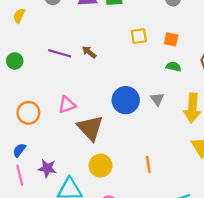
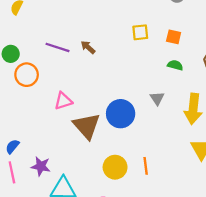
blue circle: (126, 100) -> (121, 114), moved
orange circle: (28, 113) -> (27, 75), moved
yellow circle: (101, 166) -> (115, 167), moved

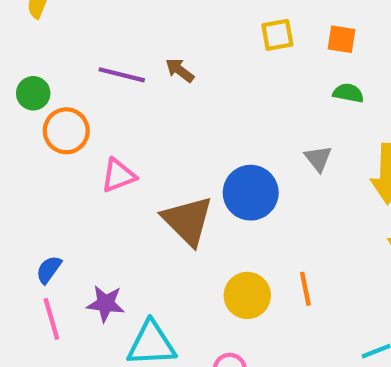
pink triangle: (63, 101) -> (118, 175), moved

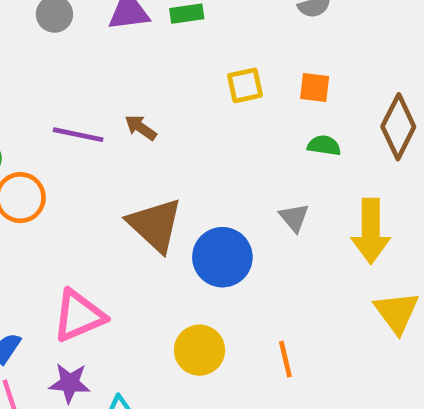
pink triangle: (118, 175) -> (79, 316), moved, size x1.4
brown triangle: (188, 221) -> (155, 225), moved
yellow circle: (247, 295) -> (200, 350), moved

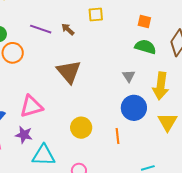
yellow square: (245, 85) -> (96, 15), moved
green semicircle: (324, 145) -> (145, 47), size x1.5
blue circle: (222, 257) -> (134, 108), moved

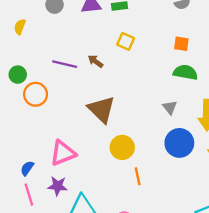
yellow square: (96, 15) -> (126, 41), turned 35
yellow circle: (81, 128) -> (122, 147), moved
orange line: (117, 136) -> (138, 176), moved

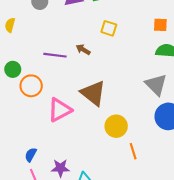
gray triangle: (170, 107) -> (156, 85), size x1.6
pink triangle: (63, 153) -> (60, 110), moved

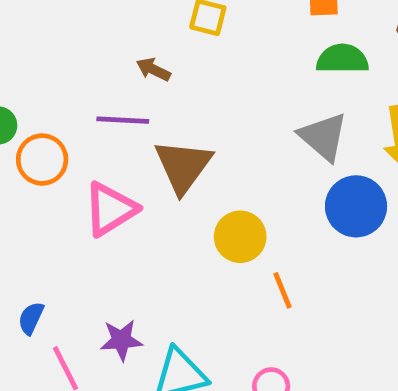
purple line: (55, 55) -> (123, 120), moved
brown triangle: (93, 93) -> (183, 166), turned 32
blue semicircle: (31, 155) -> (31, 318), moved

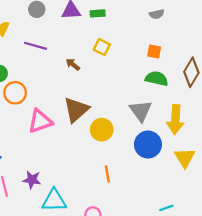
purple line: (123, 120) -> (35, 46), moved
yellow circle: (240, 237) -> (102, 130), moved

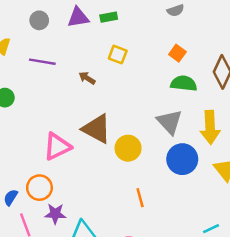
orange square: (154, 52) -> (177, 53), turned 32
orange circle: (15, 93) -> (39, 188), moved
brown triangle: (76, 110) -> (97, 129), turned -44

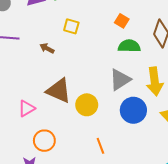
gray triangle: (170, 122) -> (120, 80), turned 45
pink triangle: (57, 147) -> (27, 108), size x0.7
orange circle: (39, 188) -> (44, 141), moved

